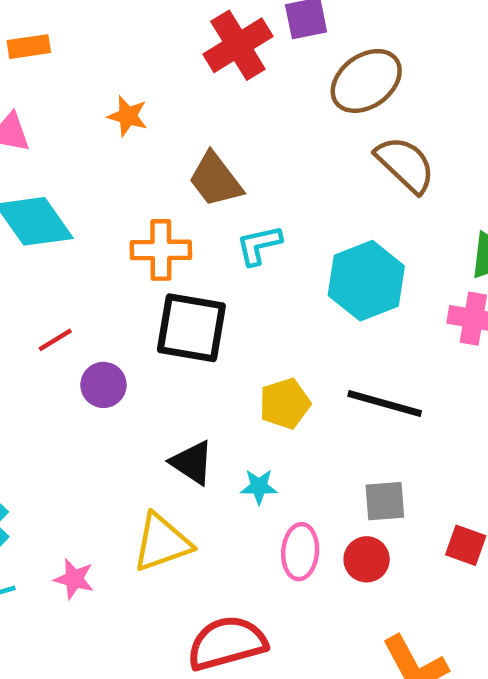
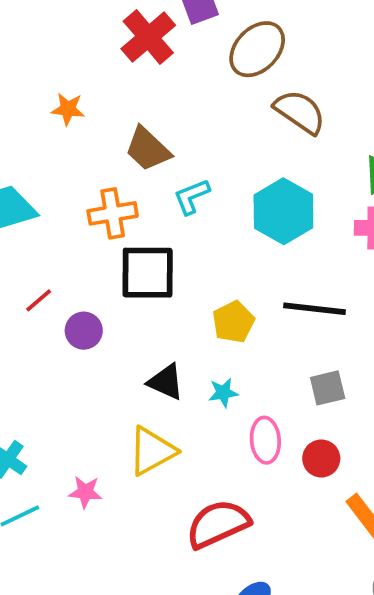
red circle: (367, 559) -> (321, 458), moved

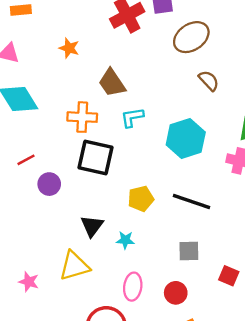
brown semicircle: (300, 112) -> (209, 81), size x0.7
black triangle: (166, 382) -> (92, 226), turned 30
pink ellipse: (265, 440) -> (133, 287), moved

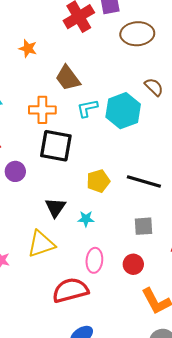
brown ellipse: (191, 37) -> (137, 34), turned 32
brown semicircle: (209, 81) -> (154, 87), moved
cyan hexagon: (186, 139) -> (123, 111), moved

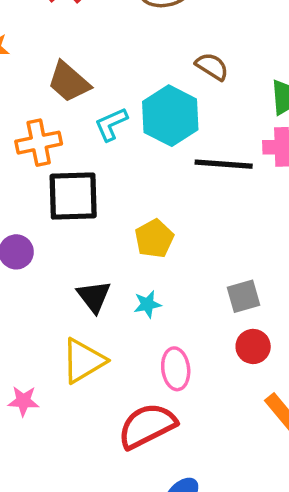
black line: (144, 182) -> (224, 164), moved
red circle: (133, 264) -> (253, 346), moved

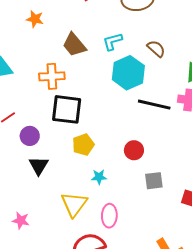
cyan L-shape: (111, 124) -> (113, 41), moved
yellow pentagon: (154, 239) -> (83, 145), moved
black triangle: (94, 296) -> (39, 166), moved
red circle: (253, 346) -> (134, 150), moved
yellow triangle: (83, 361) -> (74, 204), moved, turned -32

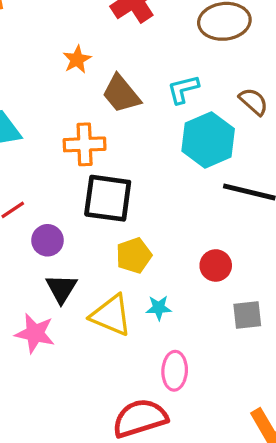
orange star: (35, 19) -> (77, 59), moved, turned 30
yellow triangle: (74, 204) -> (111, 315), moved, turned -44
pink star: (21, 221) -> (35, 333), moved, size x1.4

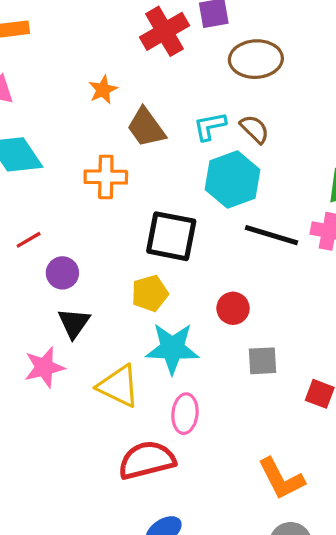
brown semicircle: (253, 102) -> (255, 129), moved
black square: (108, 198) -> (171, 236), moved
cyan star: (159, 308) -> (172, 348), size x2.0
yellow triangle: (111, 315) -> (119, 386), moved
pink star: (35, 333) -> (44, 367), turned -30

